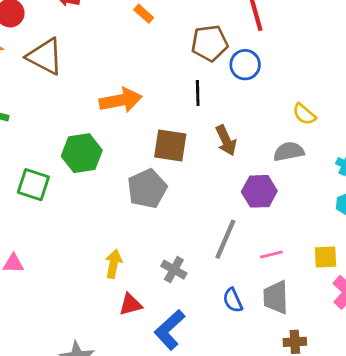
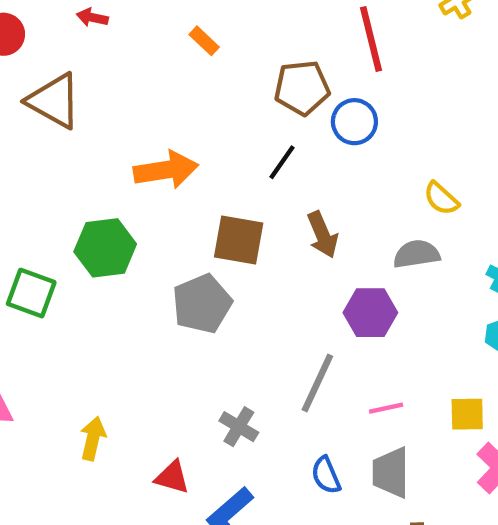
black line: (198, 93) -> (282, 162), turned 35
yellow arrow: (113, 264) -> (93, 438), moved
red triangle: (130, 304) -> (172, 477), turned 30

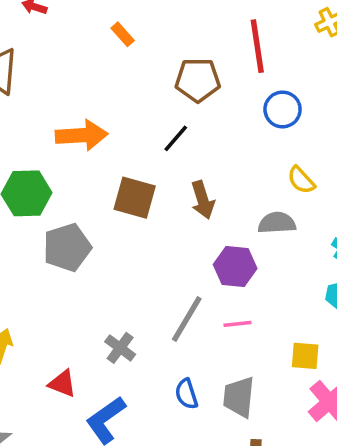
blue circle: (354, 122) -> (283, 109), moved
gray pentagon: (202, 304) -> (67, 247), moved
pink line: (386, 408) -> (238, 324), moved

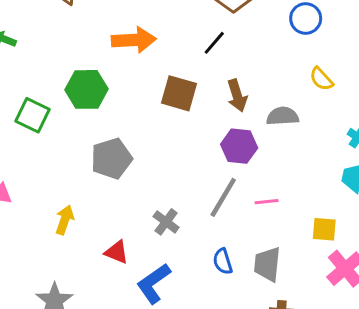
gray semicircle: (277, 223) -> (283, 116), moved
gray pentagon: (67, 247) -> (111, 158), moved
purple hexagon: (235, 266) -> (239, 146), moved

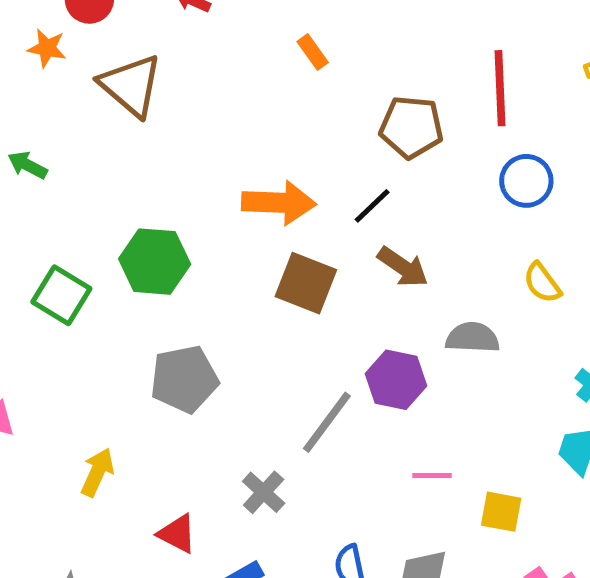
orange arrow: (134, 40) -> (279, 203), moved
brown arrow: (237, 96) -> (403, 267), moved, turned -44
gray line: (223, 197) -> (327, 422), moved
yellow square: (324, 229) -> (501, 512), moved

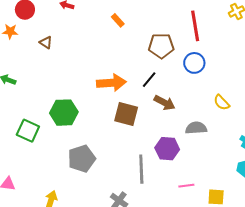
brown triangle: (131, 85) -> (46, 42), size x0.5
blue circle: (526, 181) -> (194, 63), moved
gray line: (327, 422) -> (141, 169), turned -32

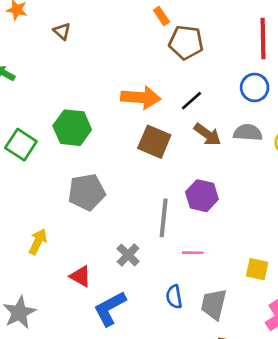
brown pentagon: (161, 46) -> (186, 42), moved
gray semicircle: (196, 128) -> (248, 133), moved
pink line: (186, 186) -> (193, 253), moved

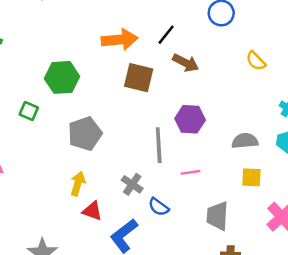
gray semicircle: (248, 133) -> (245, 141), moved
green square: (21, 145) -> (29, 111), moved, size x0.7
yellow arrow: (38, 242) -> (78, 184), moved
blue semicircle: (174, 297) -> (159, 207), moved, turned -35

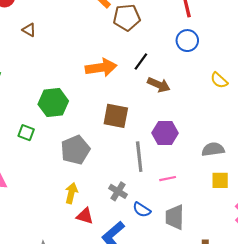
brown square: (139, 78) -> (116, 116), moved
gray trapezoid: (217, 216) -> (175, 217), moved

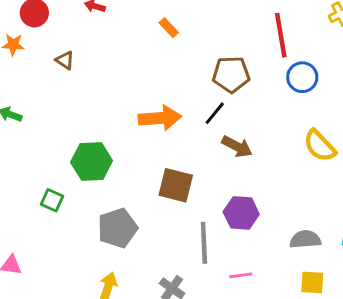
brown pentagon: (127, 17) -> (231, 74), moved
blue circle: (187, 41) -> (302, 77), moved
yellow semicircle: (219, 80) -> (320, 146), size x1.4

